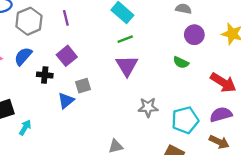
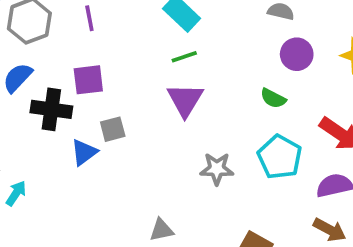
purple square: (67, 56) -> (88, 80), turned 30
black cross: (45, 75) -> (51, 109), size x1.5
cyan pentagon: (185, 120) -> (280, 157), moved, turned -30

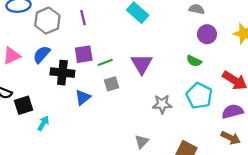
green line: (184, 57) -> (105, 62), moved
gray square: (113, 129) -> (111, 84), moved
gray triangle: (161, 230) -> (142, 141), moved, turned -32

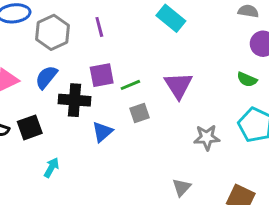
black square: (24, 105) -> (30, 127), moved

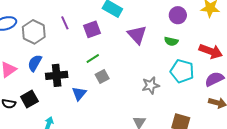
purple square: (102, 75) -> (92, 29), moved
purple triangle: (178, 85) -> (137, 35), moved

